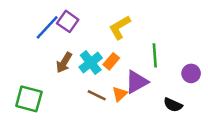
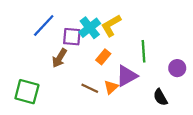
purple square: (68, 21) -> (72, 37), moved, turned -30
cyan cross: (91, 63) -> (90, 28), moved
black semicircle: (173, 105) -> (160, 97), turned 36

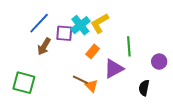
brown arrow: (59, 58) -> (44, 46), moved
orange triangle: (111, 87) -> (92, 86), moved, turned -32
black semicircle: (160, 97) -> (144, 88), turned 42

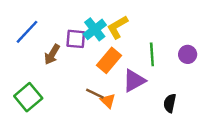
blue line: (39, 23) -> (27, 32), moved
orange rectangle: (93, 51) -> (109, 60), size x1.5
purple circle: (159, 62) -> (188, 54), moved
green square: (24, 83) -> (28, 97), turned 35

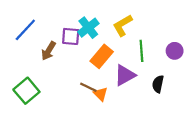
yellow L-shape: (117, 27) -> (123, 25), moved
black semicircle: (170, 103) -> (158, 84), moved

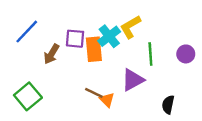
cyan cross: (88, 28) -> (109, 36), moved
orange rectangle: (102, 56) -> (94, 49), moved, turned -45
black semicircle: (158, 84) -> (168, 105), moved

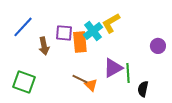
brown arrow: (51, 54) -> (44, 46), turned -42
green line: (150, 54) -> (128, 73), moved
green square: (28, 96) -> (24, 82), turned -30

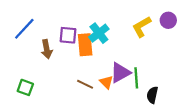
yellow L-shape: (111, 23) -> (142, 27), moved
purple circle: (158, 46) -> (168, 20), moved
green square: (24, 82) -> (25, 87), size x0.7
orange triangle: (91, 85) -> (106, 82), moved

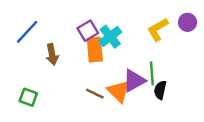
purple square: (68, 35) -> (88, 31), moved, turned -36
green line: (136, 78) -> (152, 73), moved
orange triangle: (106, 82) -> (119, 91), size x1.5
black semicircle: (152, 95) -> (160, 90), moved

